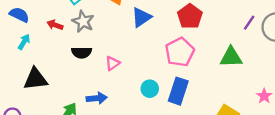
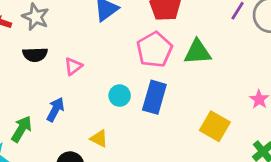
green triangle: (231, 57) -> (198, 52), moved
blue arrow: (97, 98) -> (55, 110), turned -54

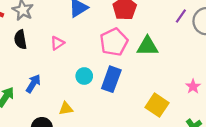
black semicircle: (35, 55) -> (20, 40), turned 78
pink triangle: (73, 66) -> (57, 43), moved
yellow triangle: (99, 139) -> (66, 108), turned -40

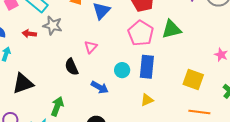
black semicircle: (20, 40) -> (72, 67), moved
blue arrow: (33, 84) -> (100, 87), moved, turned 102
yellow triangle: (66, 108) -> (147, 100), moved

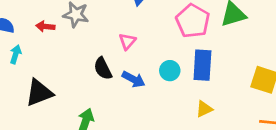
blue arrow: (100, 87) -> (134, 79), moved

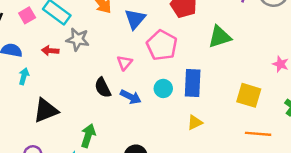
pink pentagon: (193, 21) -> (162, 45), moved

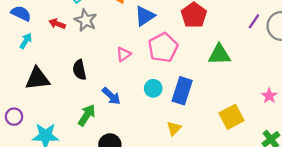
black semicircle: (103, 88) -> (79, 70), moved
yellow square: (249, 95) -> (232, 117), turned 30
blue arrow: (131, 97) -> (111, 96), moved
yellow triangle: (195, 123) -> (174, 128), turned -35
green arrow: (88, 136) -> (87, 115), moved

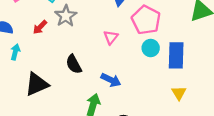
gray star: (86, 20) -> (66, 16), turned 30
red arrow: (57, 24) -> (40, 27), turned -49
cyan circle: (153, 88) -> (151, 48), moved

